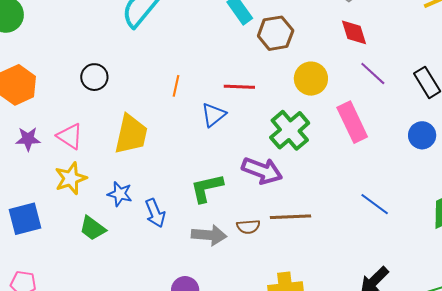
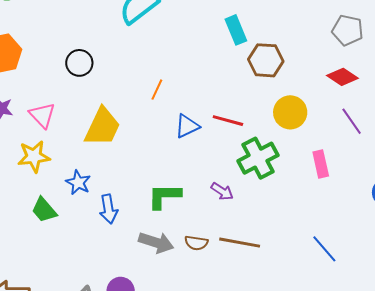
red diamond: (354, 32) -> (342, 77), turned -52
red line: (239, 87) -> (228, 121), moved
pink rectangle: (352, 122) -> (321, 164), size x0.7
purple arrow: (262, 171) -> (222, 191), size x0.6

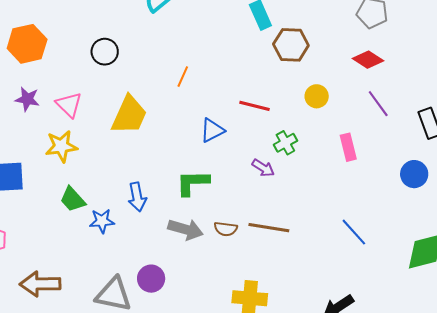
yellow circle: (290, 112) -> (317, 96), size x0.7
blue triangle: (187, 126) -> (212, 130), moved
green cross: (258, 158) -> (285, 143), size x0.6
blue star: (78, 183) -> (102, 221), moved, turned -30
purple arrow: (222, 191) -> (263, 168), moved

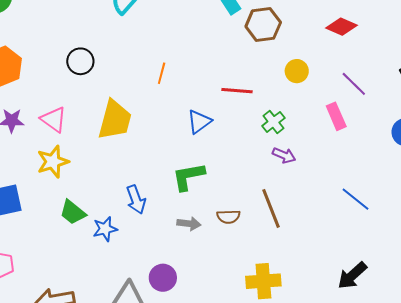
purple line: (378, 104) -> (354, 84), moved
purple arrow: (263, 168) -> (284, 155), moved
brown line: (269, 228) -> (271, 208), turned 69
gray arrow: (185, 229) -> (189, 224), size x0.7

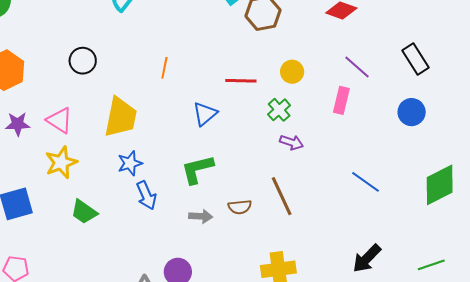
yellow circle: (297, 71) -> (292, 72), moved
pink rectangle: (336, 116) -> (341, 100), turned 40
blue star: (105, 229) -> (130, 163), moved

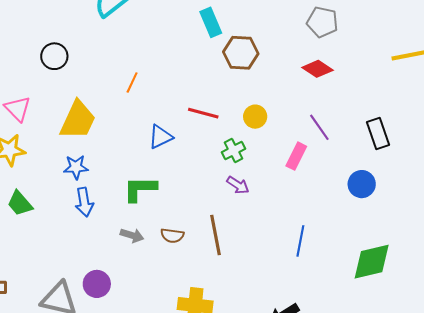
blue line: (366, 182) -> (300, 241), turned 52

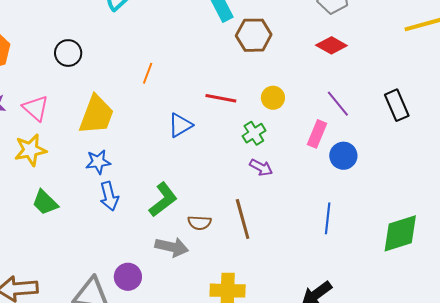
blue circle: (362, 184) -> (343, 156), moved
green L-shape: (140, 189) -> (163, 200), moved, turned 147
gray arrow: (132, 235) -> (172, 247), moved, size x1.4

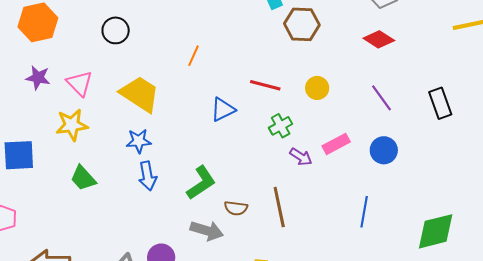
yellow trapezoid: (96, 115) -> (140, 94), turned -81
green cross: (254, 133) -> (281, 126), moved
pink rectangle: (317, 134) -> (336, 144), moved, turned 36

